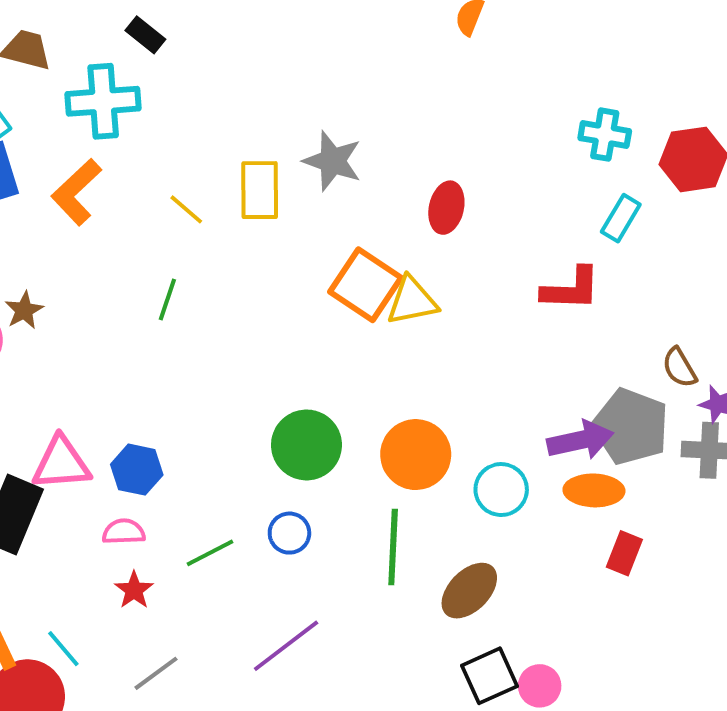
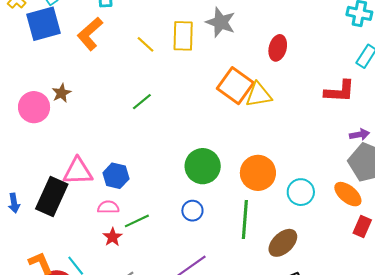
green line: (167, 300) -> (142, 102), moved, turned 30
purple arrow: (580, 440) -> (359, 135), moved, size x0.6
orange ellipse: (594, 490) -> (348, 194), turned 36
green line: (210, 553) -> (137, 221), moved

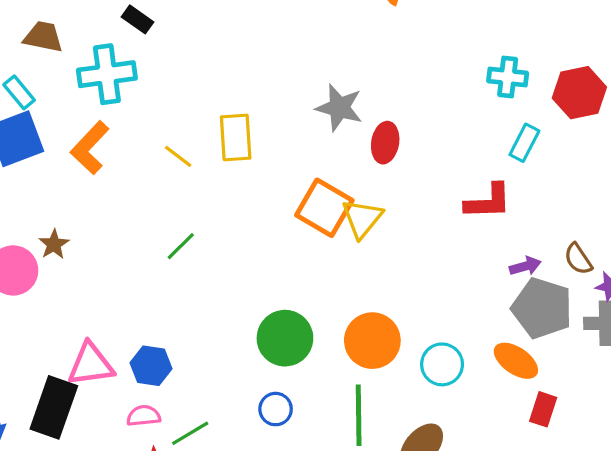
gray star: (221, 22) -> (339, 108), moved
yellow triangle: (259, 95) -> (362, 219), turned -36

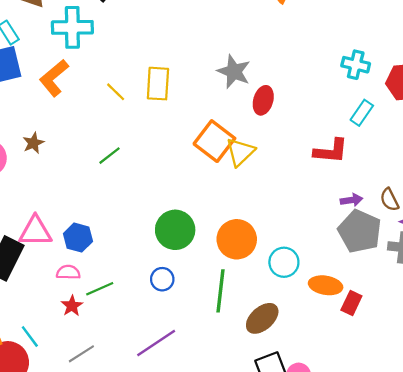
brown star: (54, 244) -> (33, 143), moved
orange ellipse: (516, 361) -> (326, 285), moved, turned -32

